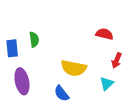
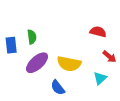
red arrow: (117, 60) -> (109, 57), turned -72
purple ellipse: (22, 81) -> (37, 63), moved, turned 60

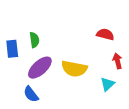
red arrow: (109, 57) -> (117, 61), turned -144
blue semicircle: (58, 88) -> (31, 94), moved

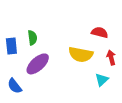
yellow semicircle: (74, 69) -> (81, 54), moved
blue semicircle: (31, 94) -> (15, 86), moved

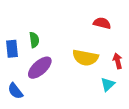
red semicircle: (100, 32) -> (102, 23), moved

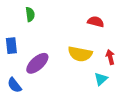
green semicircle: (34, 40) -> (30, 14), moved

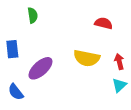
cyan triangle: (101, 79) -> (119, 85), moved

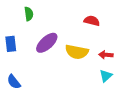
red arrow: (119, 62) -> (106, 55), turned -72
purple ellipse: (40, 68) -> (47, 43), moved

